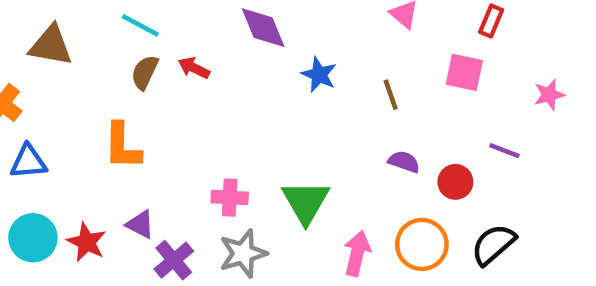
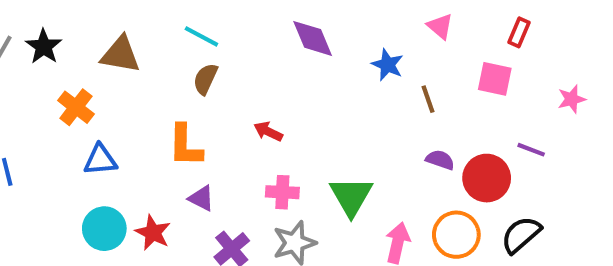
red arrow: (194, 68) -> (268, 132), moved
blue star: (319, 75) -> (388, 65), moved
red circle: (455, 182) -> (487, 178), size x1.5
purple triangle: (140, 224) -> (201, 198), moved

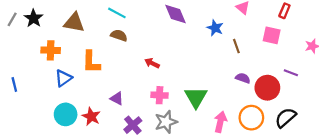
brown semicircle: (205, 79) -> (119, 35), turned 84
orange cross: (76, 107) -> (51, 50), turned -36
orange L-shape: (185, 146) -> (91, 62), moved
blue triangle: (100, 160) -> (63, 78), turned -30

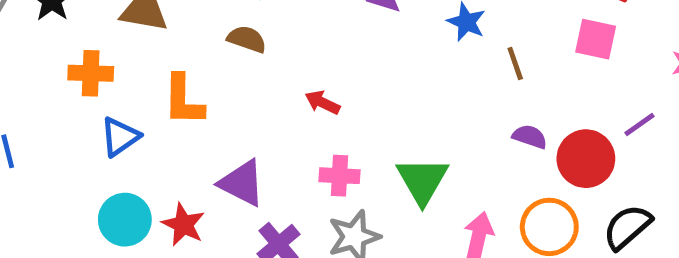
purple line: (291, 73) -> (640, 124), turned -56
purple triangle: (117, 98) -> (242, 183), size x1.5

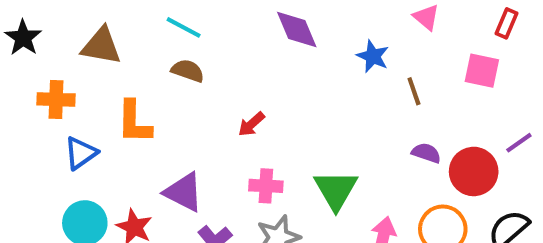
red arrow: (322, 103) -> (251, 124), turned -68

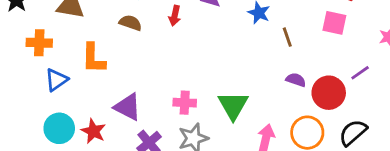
red arrow: (251, 124) -> (175, 16), moved, turned -36

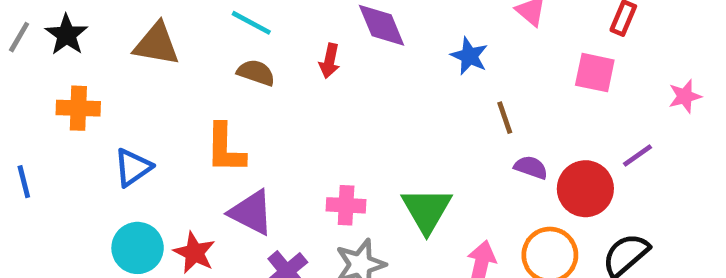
brown line: (287, 37) -> (505, 118), moved
orange cross: (39, 43) -> (78, 108), moved
orange L-shape: (93, 58) -> (225, 148), moved

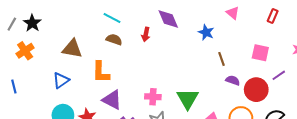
brown triangle: (156, 44) -> (72, 49), moved
pink square: (595, 73) -> (260, 53), moved
orange cross: (78, 108) -> (25, 51), moved, turned -36

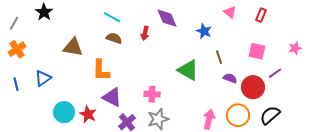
red rectangle: (273, 16) -> (261, 15), moved
black star: (32, 23) -> (44, 12), moved
orange cross: (25, 51) -> (17, 49), moved
blue triangle: (61, 80) -> (43, 78), moved
green triangle: (188, 99) -> (188, 70), moved, turned -30

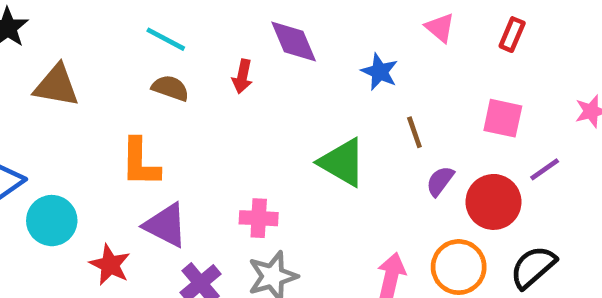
brown triangle: (73, 47) -> (56, 86), moved
purple semicircle: (230, 78) -> (440, 181), turned -72
cyan circle: (64, 112) -> (52, 221), moved

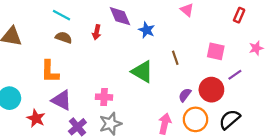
red rectangle: (512, 35) -> (239, 15), moved
blue star: (380, 72) -> (147, 30), moved
purple semicircle: (440, 181) -> (185, 95), moved

